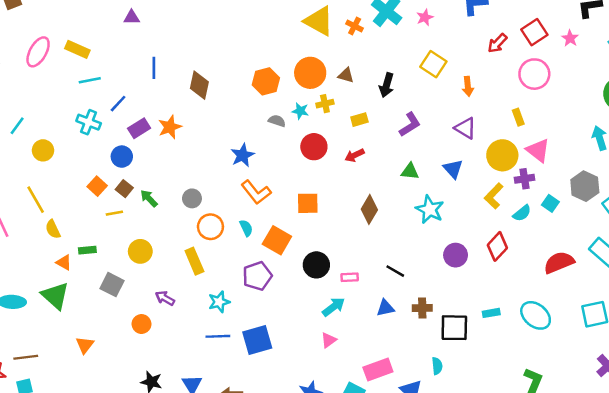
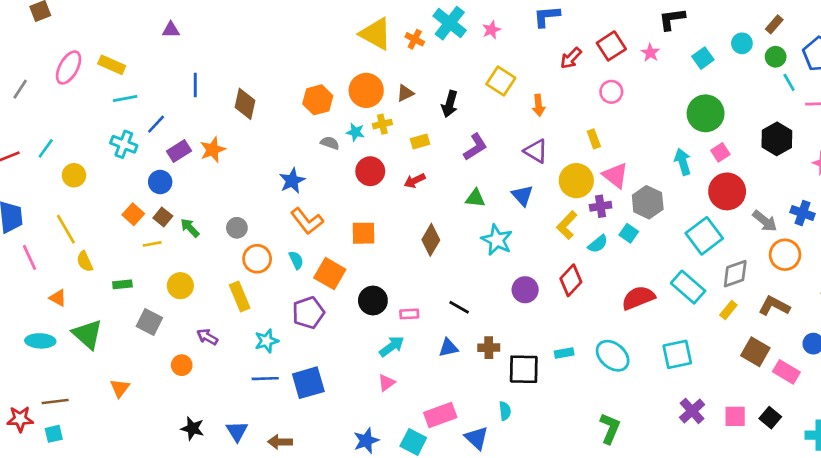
pink circle: (534, 74) -> (611, 92), size x0.7
brown triangle: (346, 75) -> (405, 93), turned -42
gray hexagon: (585, 186) -> (648, 202), moved
orange triangle: (64, 262) -> (58, 298), moved

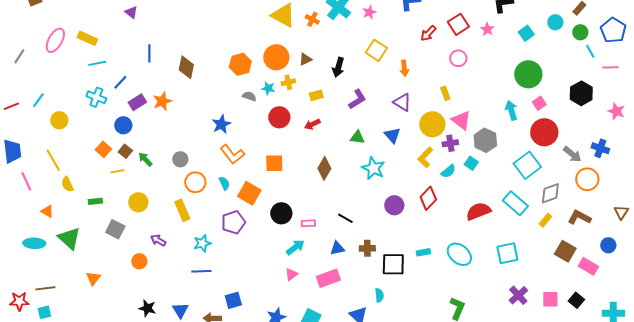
purple triangle: (171, 30) -> (131, 12), turned 40
blue square: (308, 383) -> (233, 300), moved, size x0.7
pink rectangle: (440, 415) -> (328, 278), moved

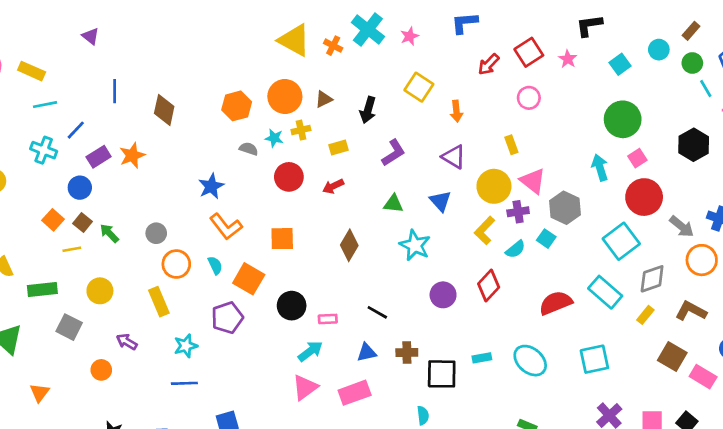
green rectangle: (95, 201) -> (42, 290), size x1.5
pink triangle: (291, 274) -> (305, 387), size x1.5

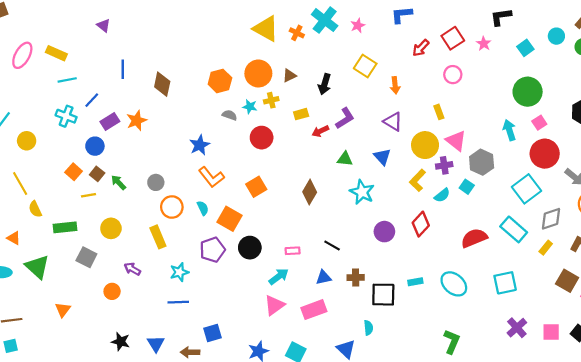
red arrow: (333, 186) -> (320, 131), moved
orange square: (282, 239) -> (256, 187), turned -30
black circle: (292, 306) -> (250, 248), moved

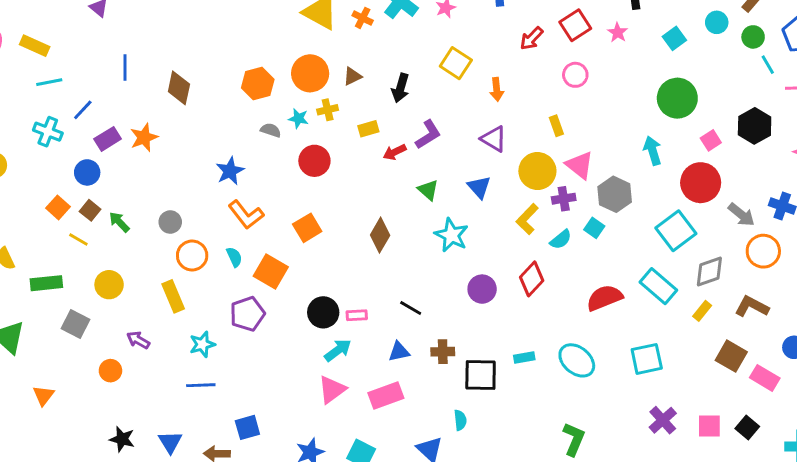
pink square: (539, 123) -> (711, 140), moved
green triangle: (345, 159) -> (428, 190), turned 35
yellow line: (89, 195) -> (78, 239), turned 40
black circle: (250, 248) -> (323, 312), moved

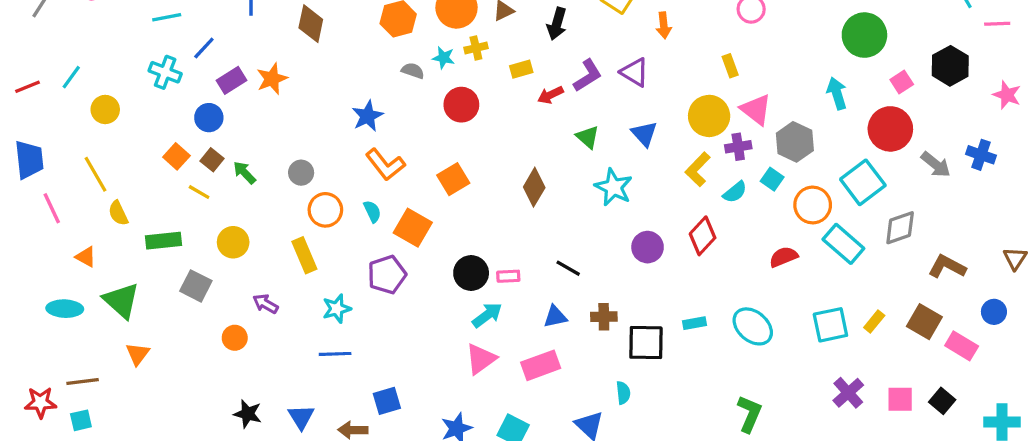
purple triangle: (494, 139) -> (635, 72), moved
orange circle: (763, 251) -> (813, 205), moved
red semicircle: (604, 298) -> (784, 257), size x0.7
yellow rectangle: (702, 311) -> (874, 322), moved
orange triangle: (43, 395) -> (138, 354), moved

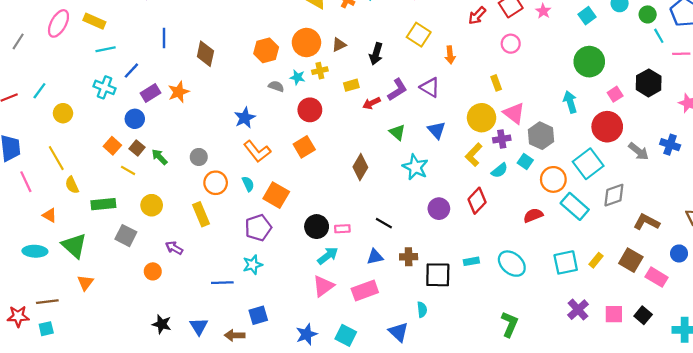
orange square: (453, 179) -> (304, 147), moved
cyan star: (337, 309) -> (253, 265), moved

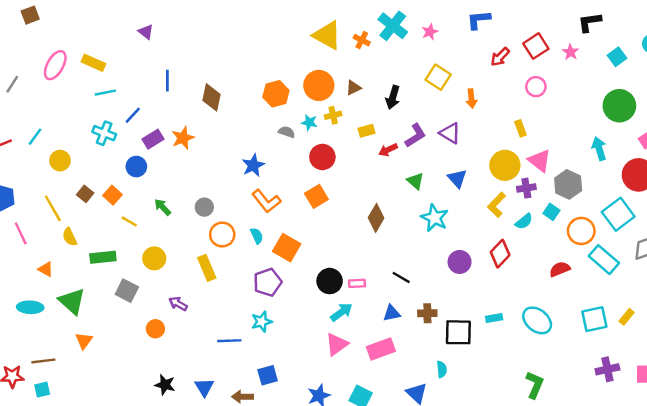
brown square: (137, 148) -> (85, 194), moved
purple cross: (578, 310) -> (607, 369), turned 30

